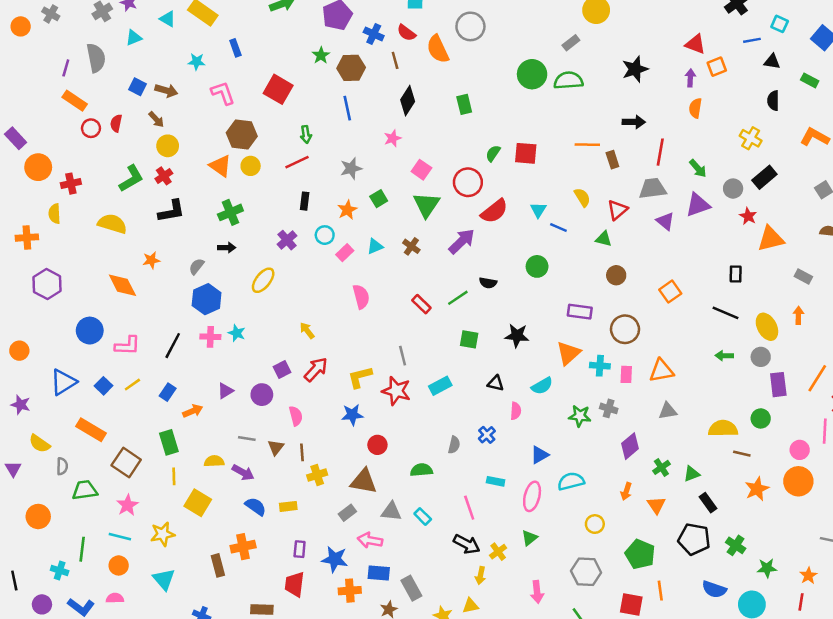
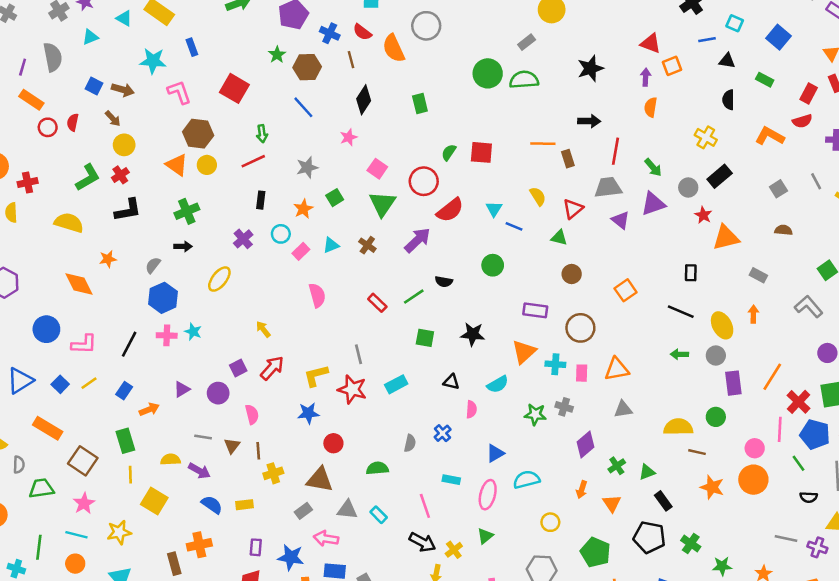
cyan star: (197, 62) -> (153, 61), size x1.5
blue line: (347, 108) -> (303, 107), turned -30
orange star: (757, 489) -> (712, 487), turned -30

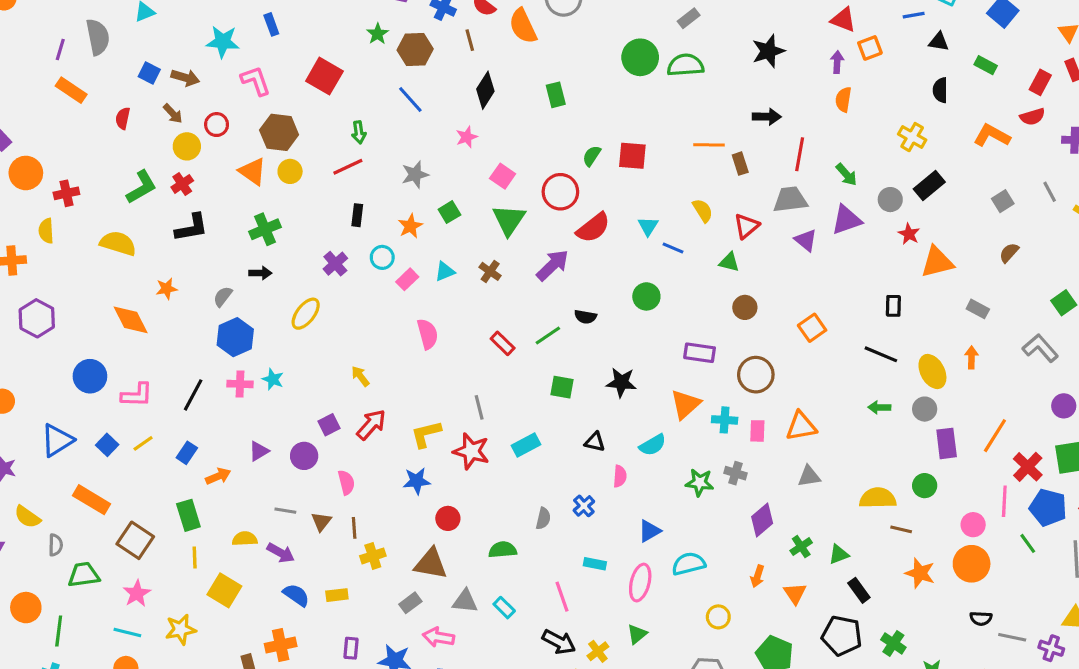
red circle: (48, 127) -> (217, 125), moved
brown semicircle: (784, 230) -> (1009, 253), turned -54
black semicircle: (809, 497) -> (981, 618), moved
green line: (39, 547) -> (59, 631), moved

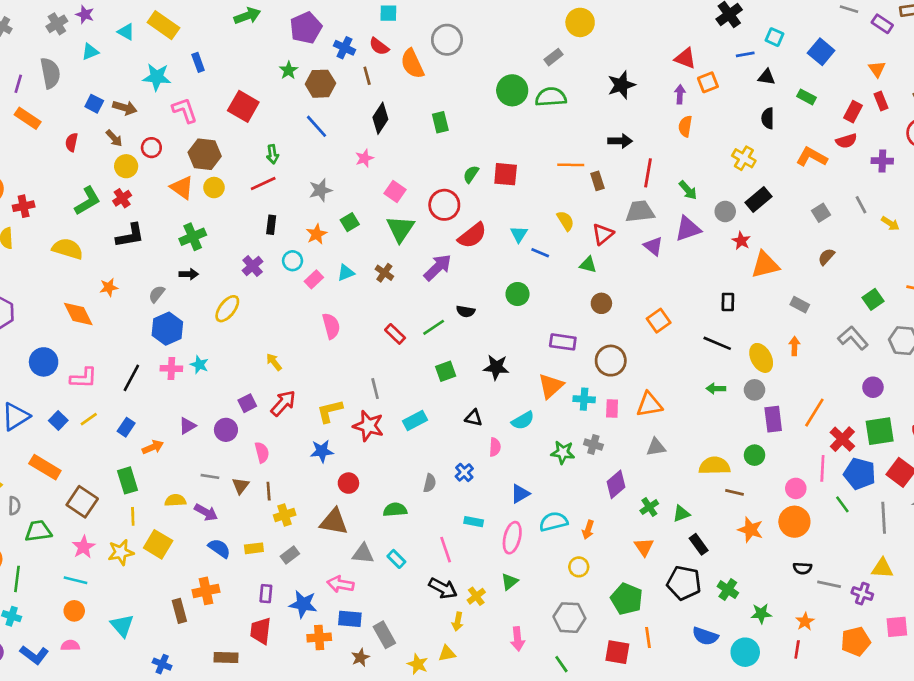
green square: (562, 387) -> (446, 371), turned -30
orange arrow: (757, 576) -> (588, 530), moved
gray rectangle: (410, 603) -> (290, 555), moved
yellow star: (181, 629) -> (121, 552), moved

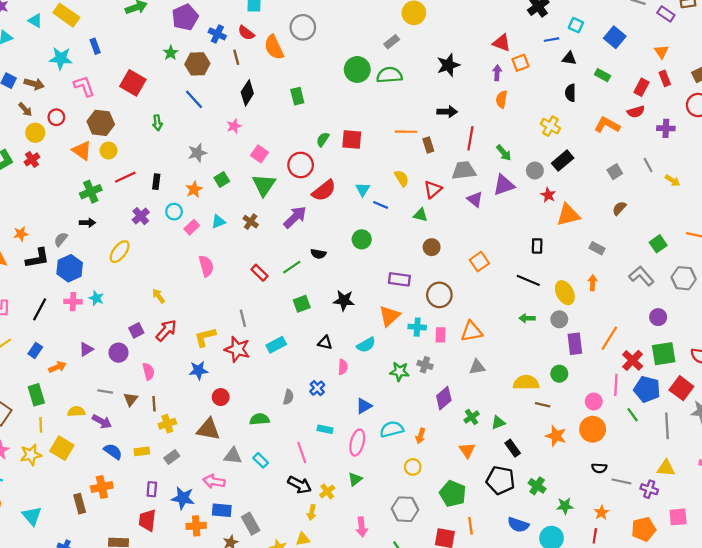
red line: (263, 184) -> (125, 177), moved
black L-shape: (130, 235) -> (37, 258), moved

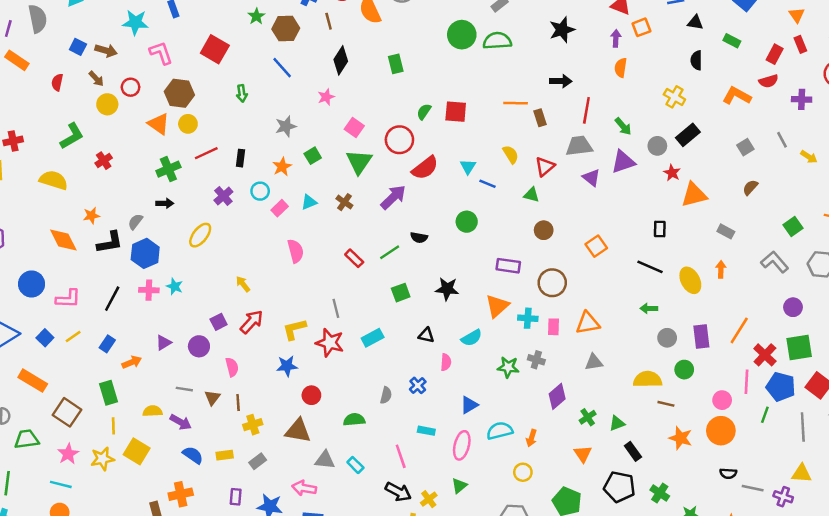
red cross: (32, 159) -> (104, 161), moved
gray circle: (559, 319) -> (667, 338), moved
green line: (633, 415) -> (765, 415), turned 56

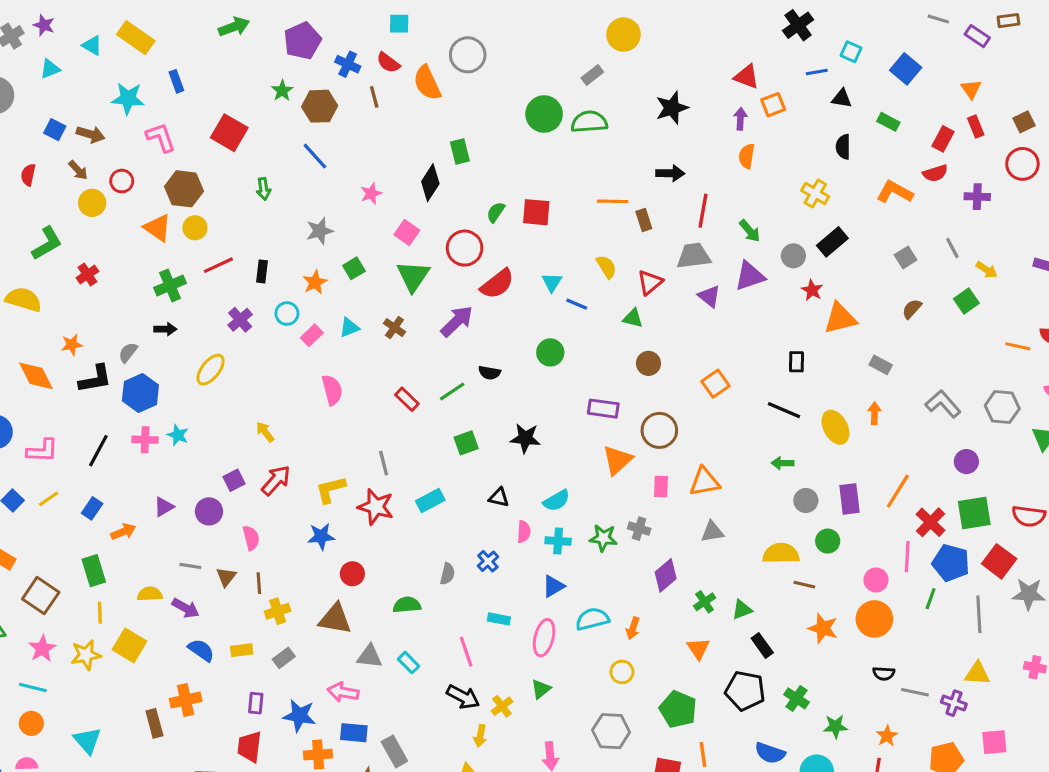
black diamond: (341, 60) -> (430, 183), moved
green square: (793, 227) -> (966, 301), moved
orange triangle: (497, 306) -> (617, 460), moved
cyan cross: (528, 318) -> (558, 541), moved

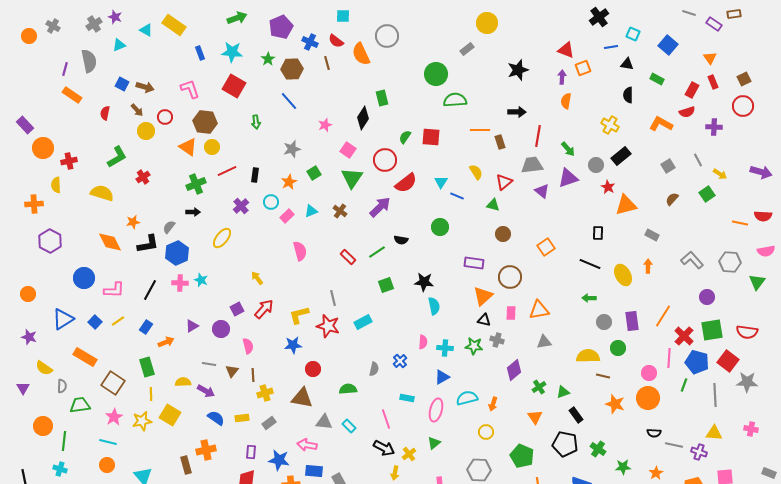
cyan star: (128, 98) -> (232, 52), moved
green semicircle: (589, 122) -> (455, 100), moved
black triangle: (499, 497) -> (484, 320), moved
cyan semicircle: (557, 501) -> (434, 306), moved, turned -72

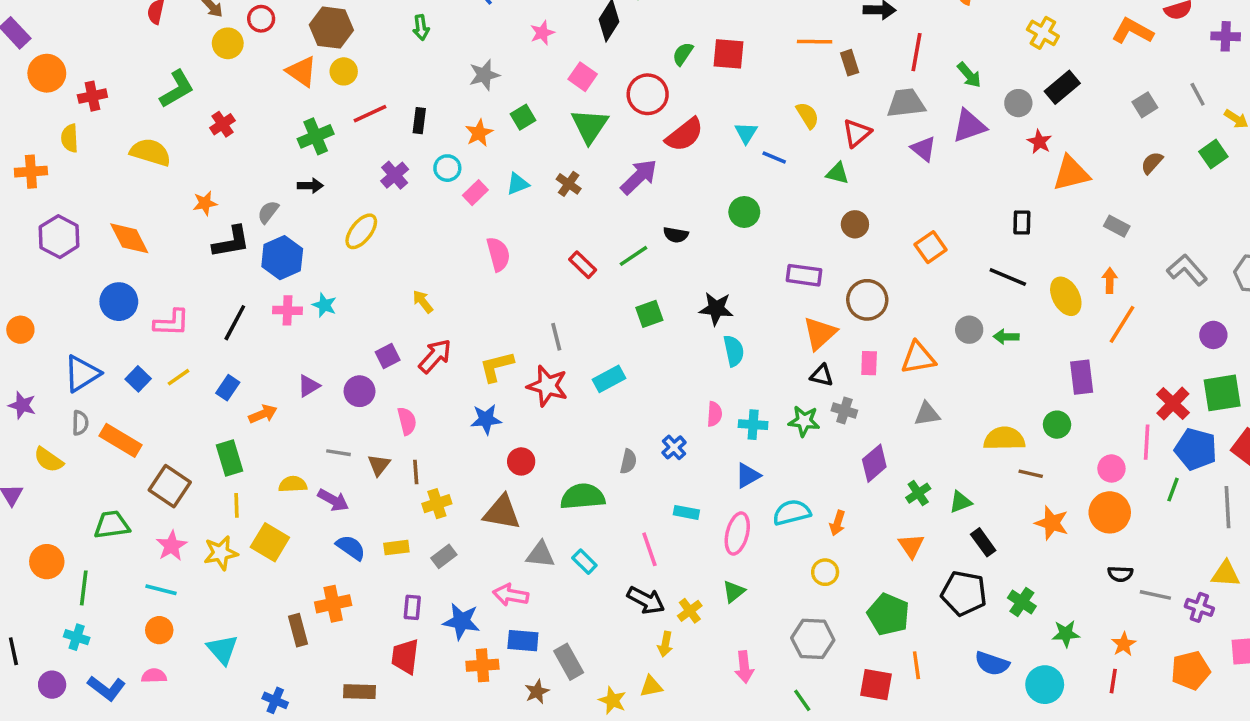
orange diamond: (110, 242) -> (129, 238), moved
orange line: (663, 316) -> (1122, 324), moved
gray circle: (604, 322) -> (969, 330), moved
gray semicircle: (62, 386) -> (80, 423), moved
green semicircle: (348, 389) -> (583, 497), size x1.4

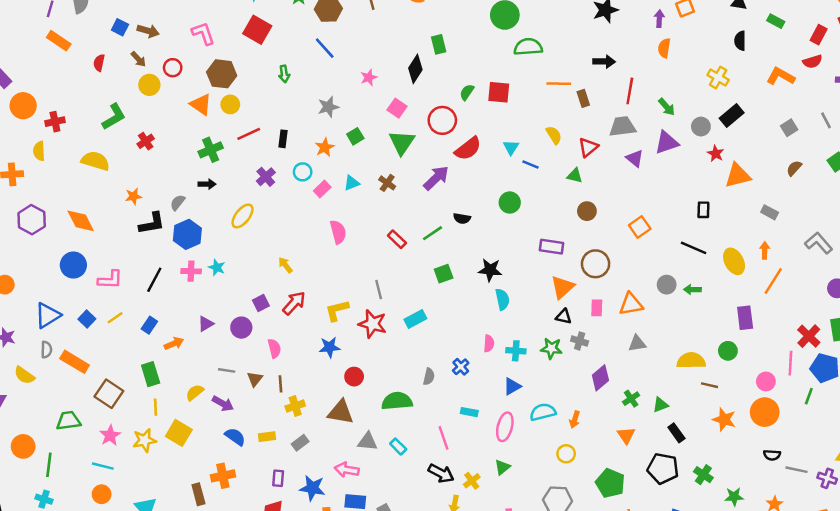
yellow semicircle: (293, 484) -> (195, 392), turned -36

